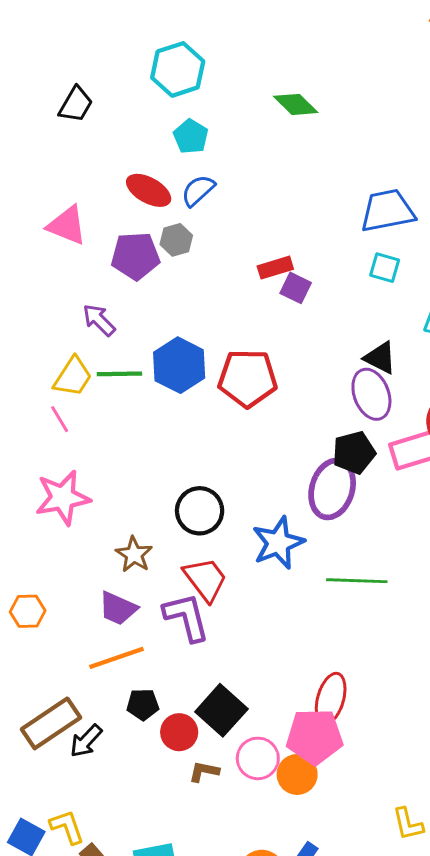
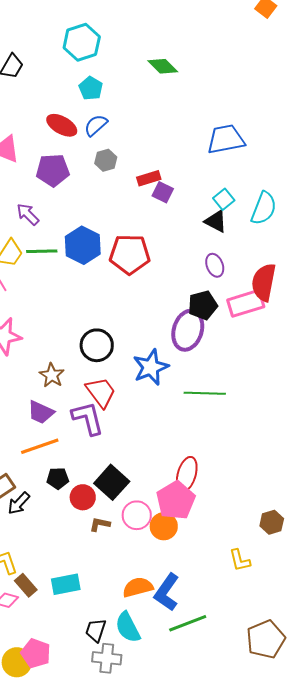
gray hexagon: (176, 240) -> (106, 160), moved
cyan square: (385, 268) -> (224, 199), moved, turned 35
black triangle: (380, 358) -> (216, 221), moved
purple ellipse: (371, 394) -> (215, 265), size x0.7
pink pentagon: (315, 737) -> (176, 500), turned -30

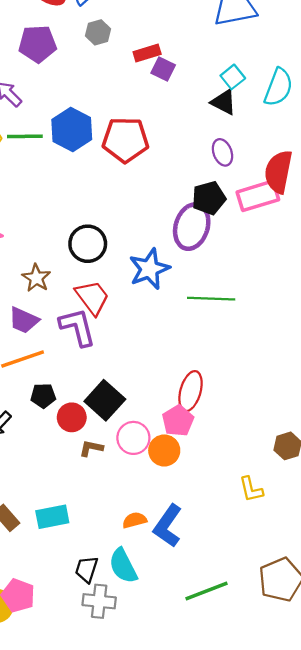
pink pentagon: (176, 500) -> (178, 421), size x0.7
orange semicircle: (138, 587) -> (135, 520), size x0.7
green line: (188, 623) -> (207, 591), moved

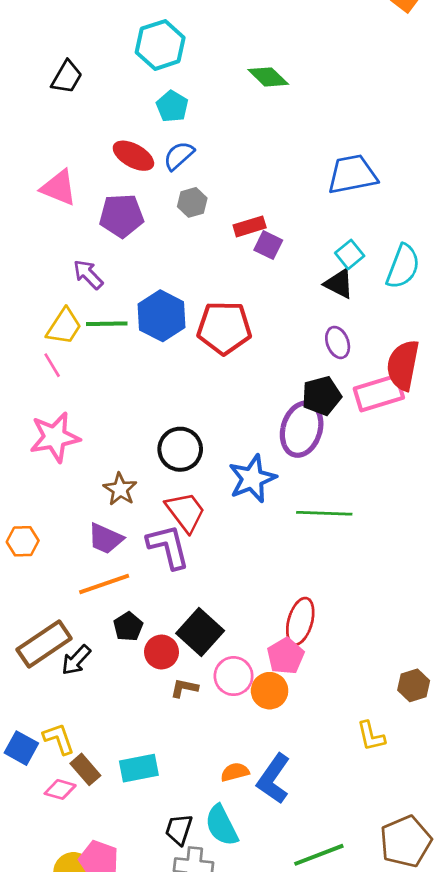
black pentagon: (43, 396) -> (128, 627), turned -30

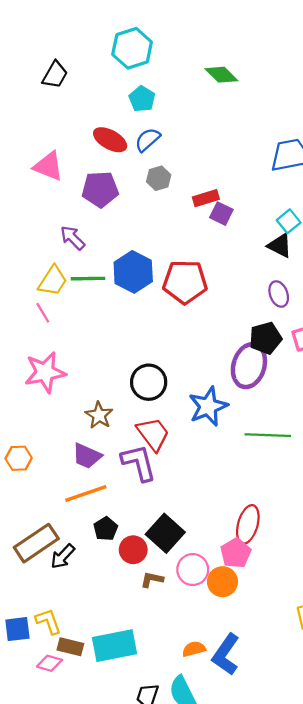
blue square: (21, 748) -> (17, 629), turned -36
cyan rectangle: (139, 768) -> (114, 646), size x1.4
brown rectangle: (85, 769) -> (70, 647), turned -35

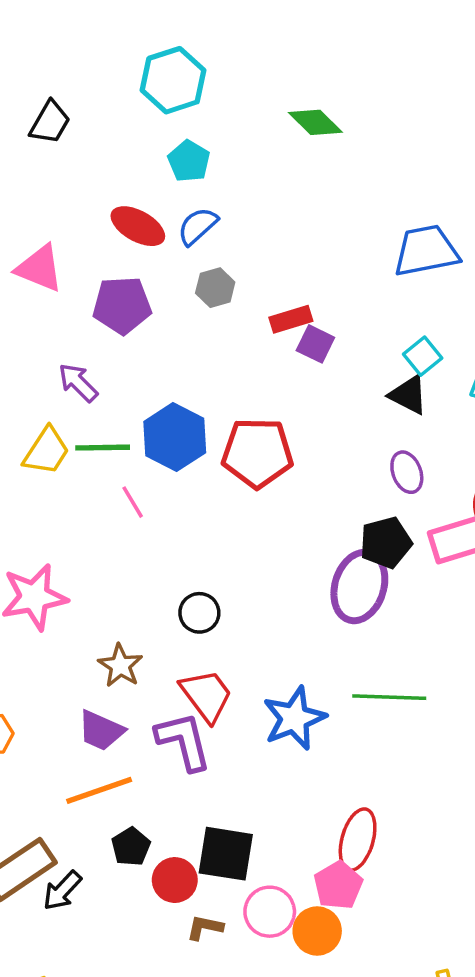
pink line: (43, 313) -> (133, 502), moved
black circle: (149, 382) -> (199, 613), size x0.7
blue star: (208, 406) -> (294, 718), moved
black square: (165, 533) -> (226, 854), turned -33

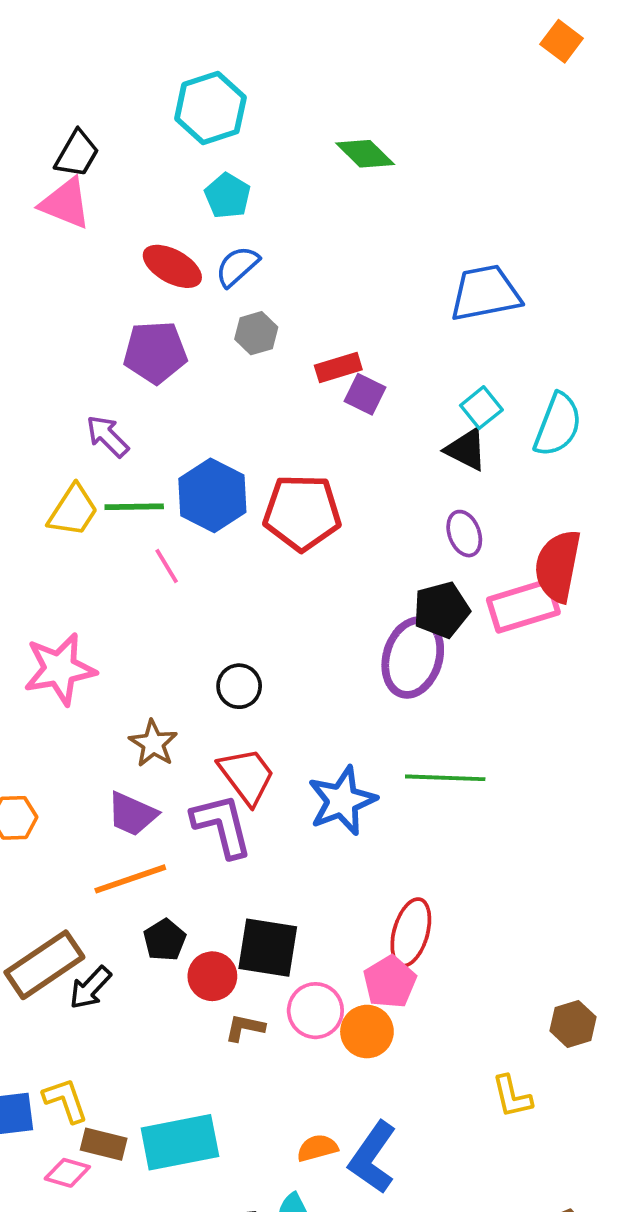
pink triangle: (39, 268) -> (65, 203), moved

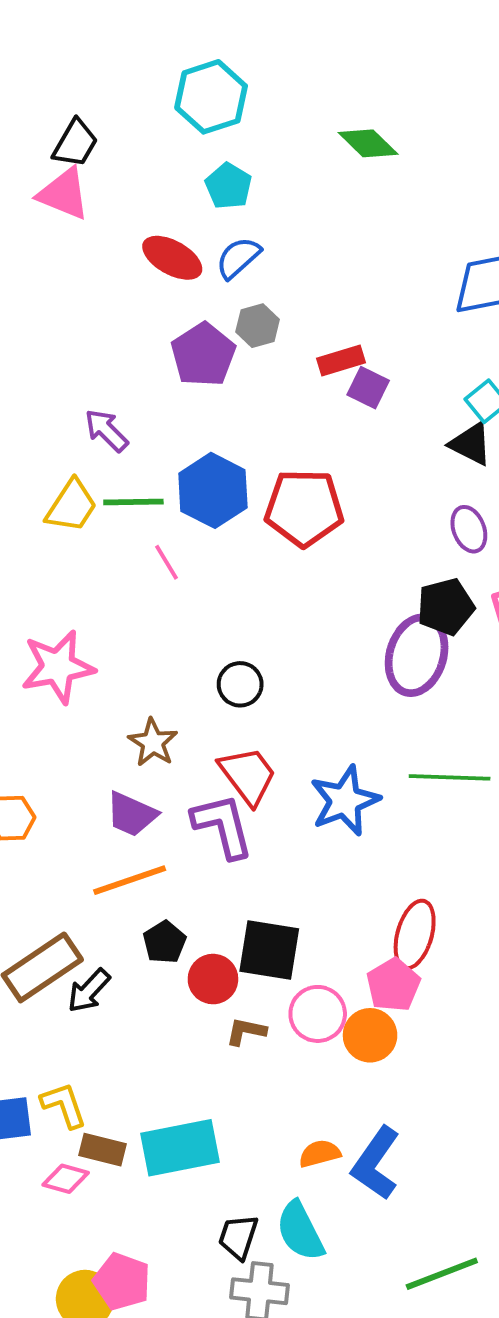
purple pentagon: (155, 352) -> (203, 355), moved, turned -30

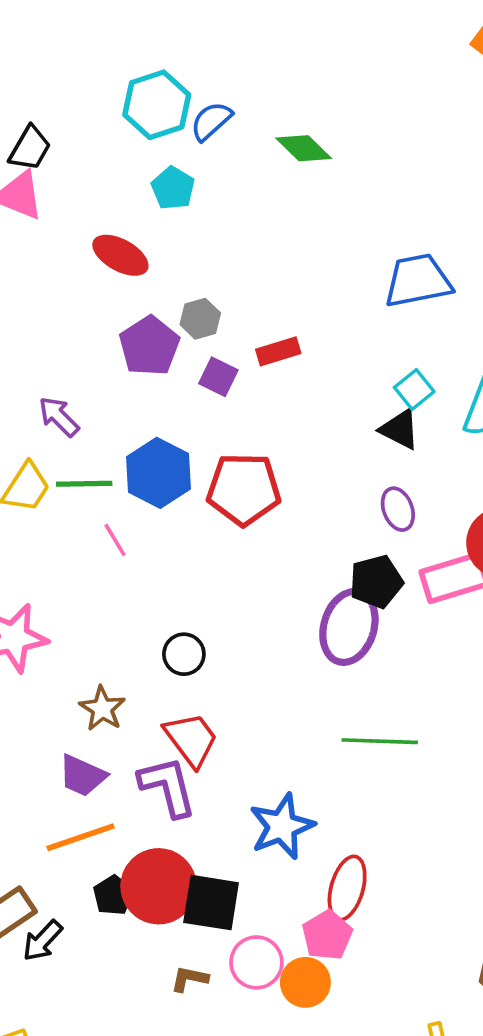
blue semicircle: (238, 258) -> (211, 121), moved
purple square: (368, 388) -> (218, 377), moved
blue star: (345, 801) -> (282, 826), moved
red circle: (213, 979) -> (159, 886), moved, size x1.6

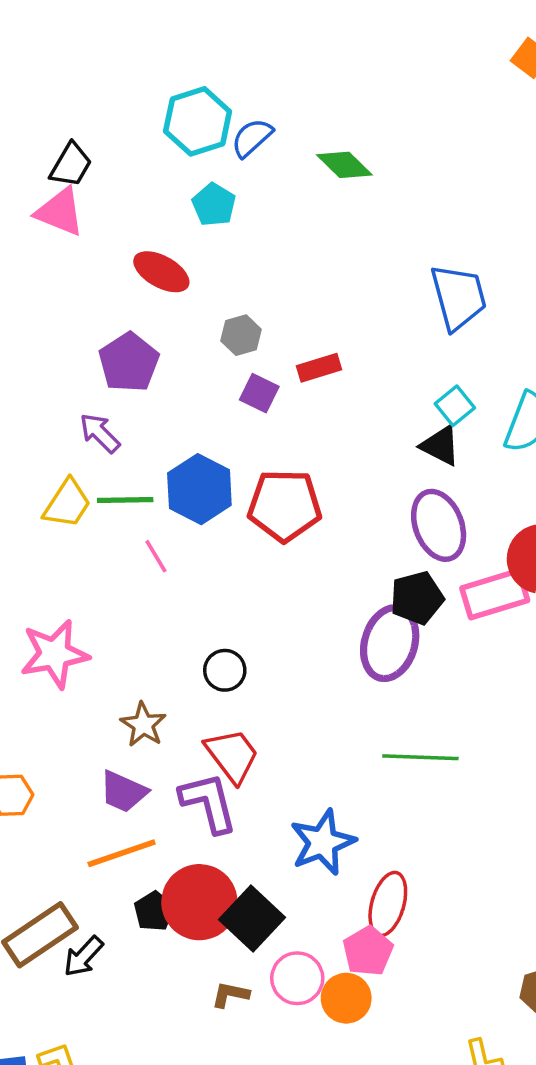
blue trapezoid: (418, 281) -> (458, 297), turned 86
purple pentagon: (149, 346) -> (129, 362), moved
purple ellipse: (398, 509) -> (439, 525), size x1.6
black square: (211, 903) -> (252, 918), turned 34

